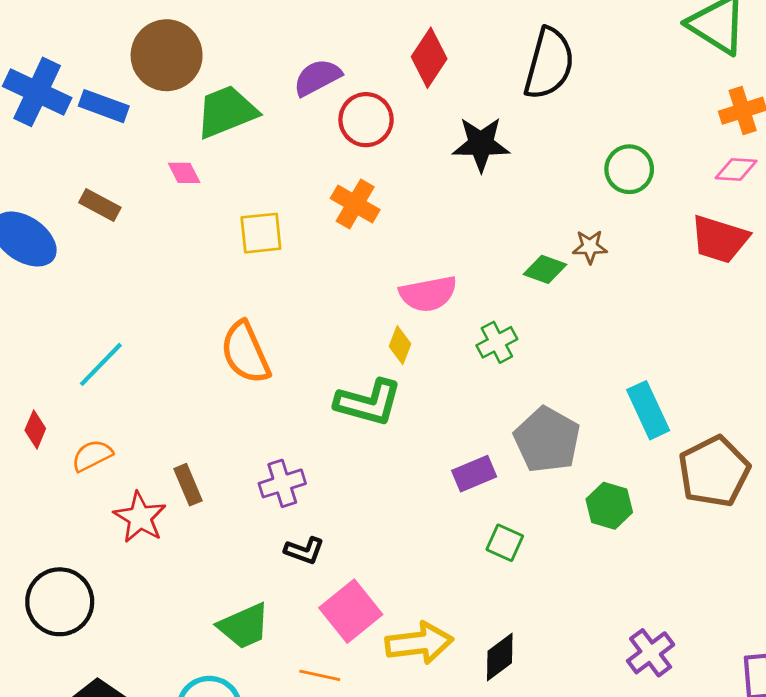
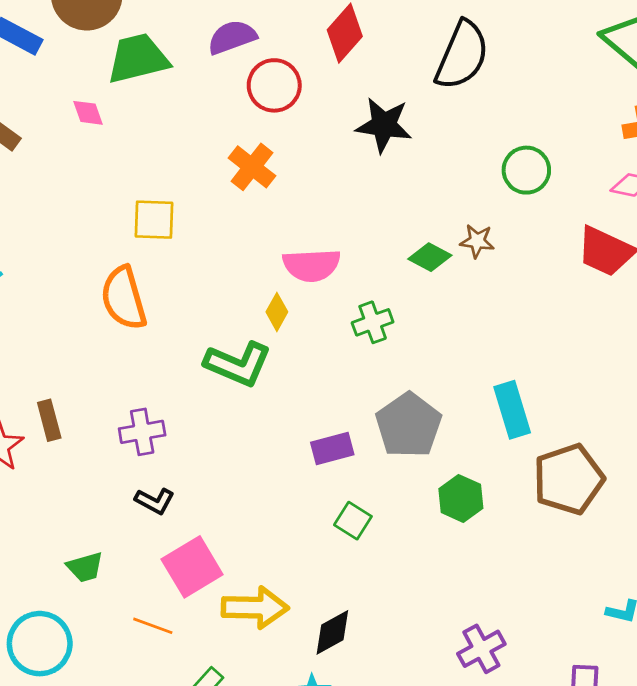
yellow square: (261, 233) -> (154, 220), moved
green trapezoid: (244, 626) -> (85, 567), size x0.7

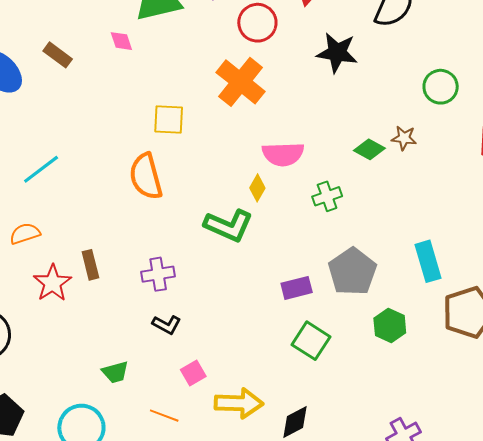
orange cross: (252, 167) -> (241, 82), size x1.4
green square: (353, 521) -> (311, 341), size x1.4
pink square: (192, 567) -> (193, 373), size x0.6

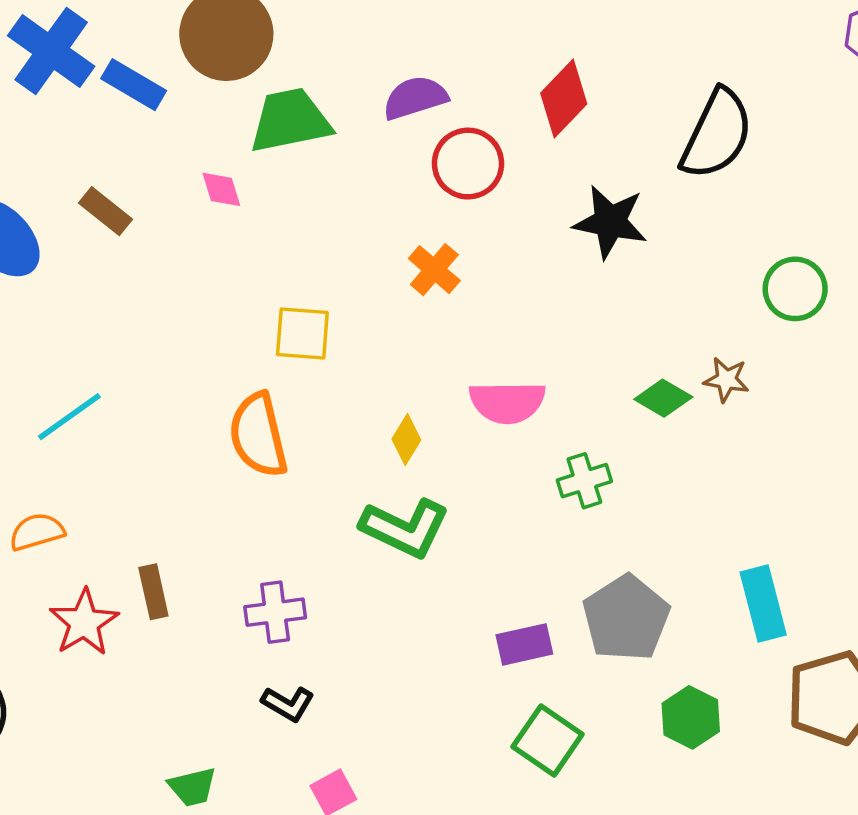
orange cross: (241, 82) -> (434, 270), size x0.6
yellow diamond: (257, 188) -> (406, 440), moved

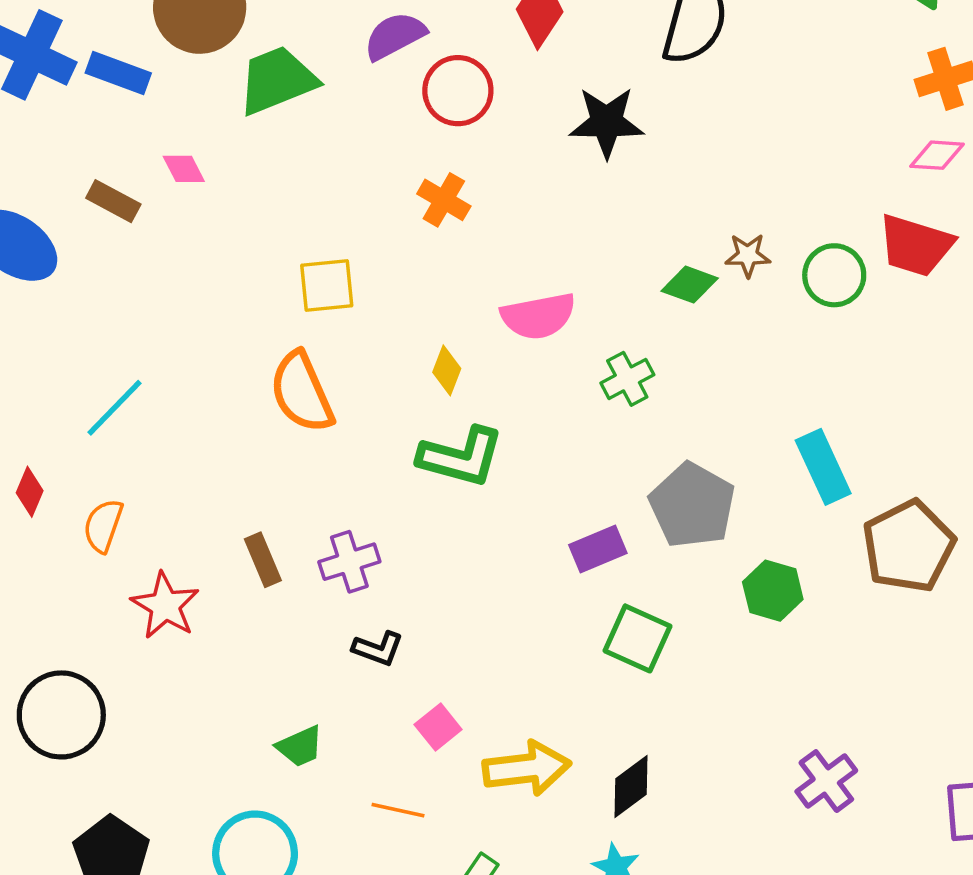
pink diamond: (221, 189) -> (184, 169), moved
green circle: (795, 289) -> (834, 275), moved
orange semicircle: (37, 532) -> (103, 526), turned -44
brown rectangle: (153, 592) -> (263, 560), moved

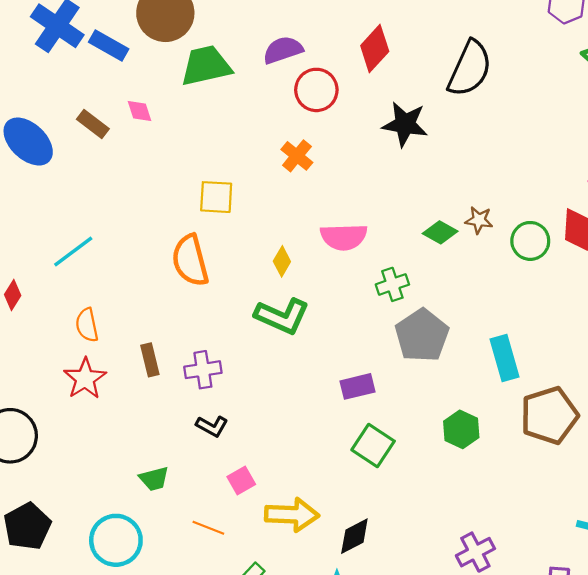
gray pentagon: (692, 505) -> (422, 335), moved
orange semicircle: (103, 526) -> (87, 325), moved, turned -40

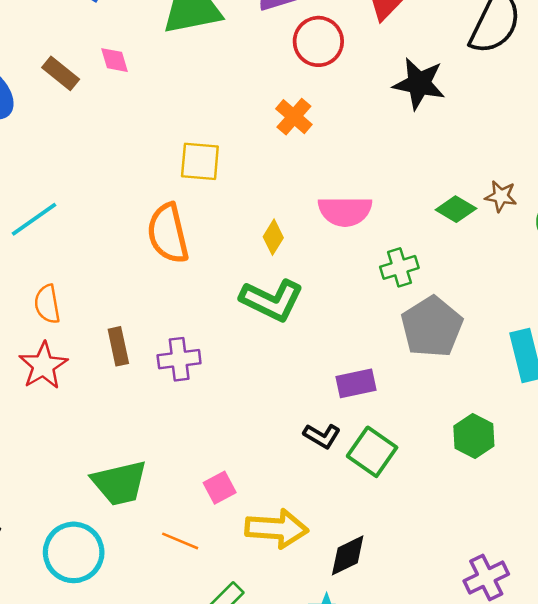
black L-shape: (212, 426) -> (322, 436), moved
green trapezoid: (154, 479) -> (120, 483), size x1.6

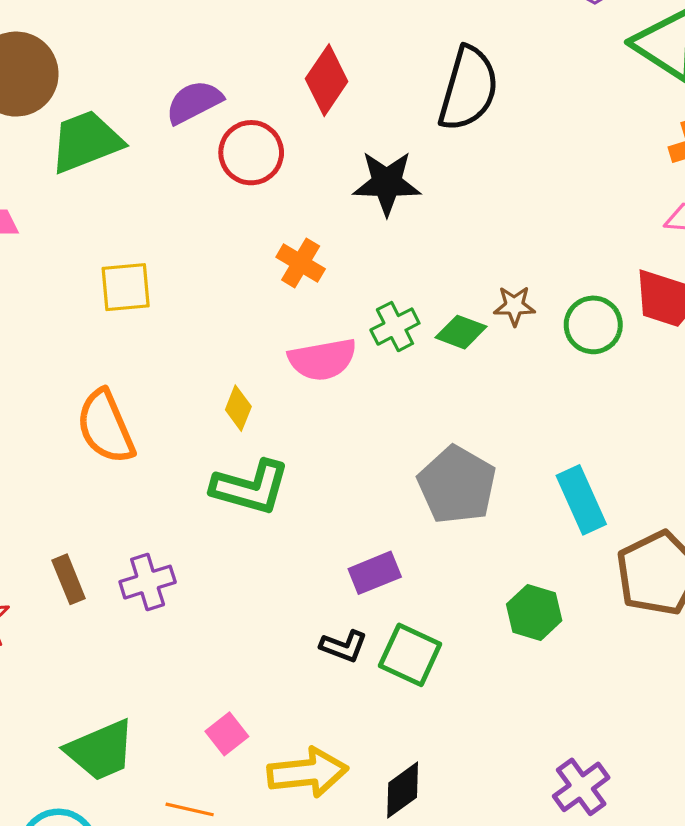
orange cross: (294, 117) -> (301, 263), moved
yellow square: (200, 161) -> (126, 287), moved
green cross: (399, 267) -> (395, 327), moved

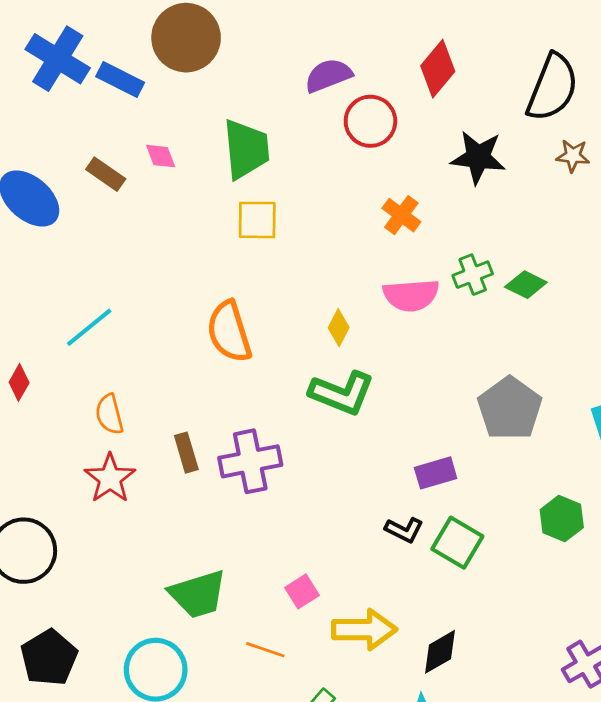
green trapezoid: (86, 141) -> (246, 149), moved, turned 100
brown star: (514, 306) -> (573, 156), moved
purple cross: (148, 582) -> (250, 461), size x1.4

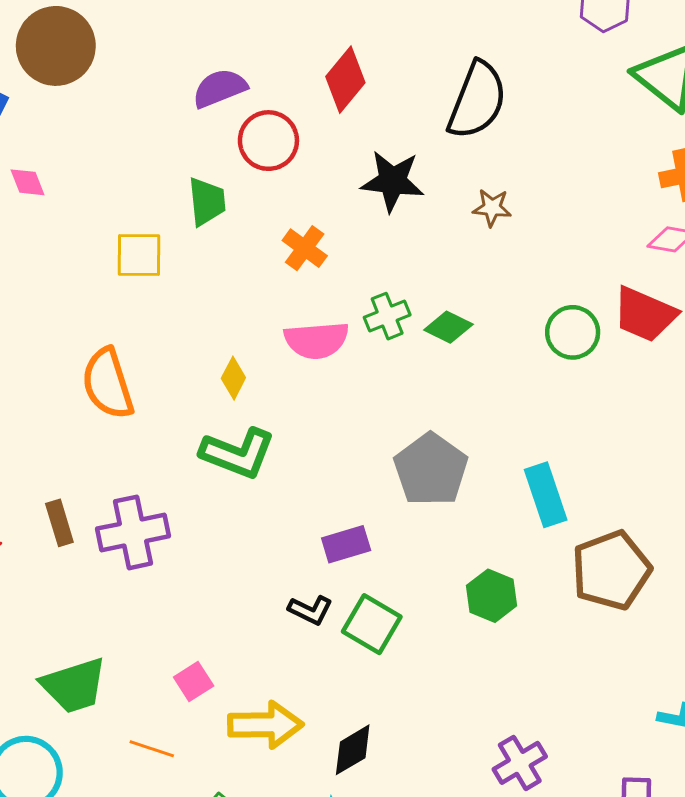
green trapezoid: (246, 149) -> (207, 202), moved, size x0.7
brown star: (573, 156) -> (492, 208), moved

